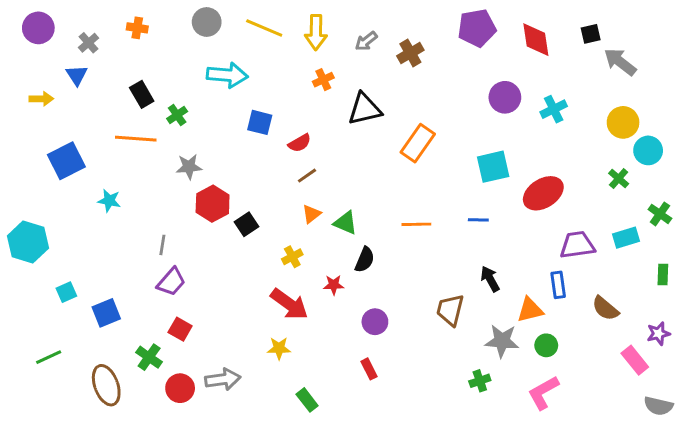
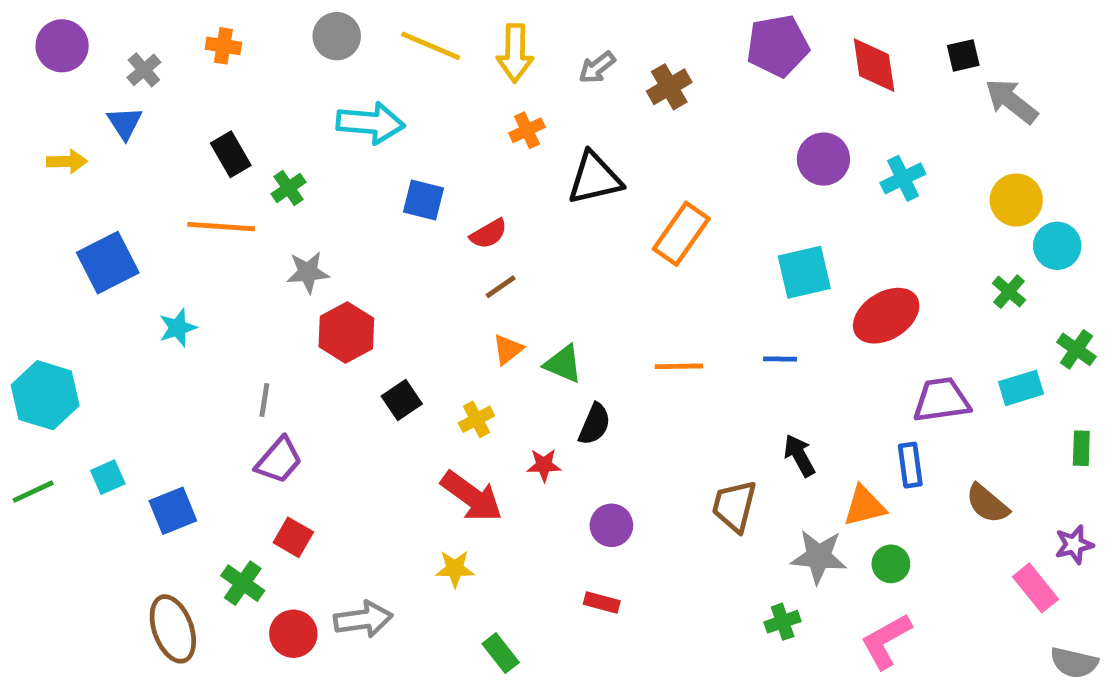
cyan star: (109, 201) -> (178, 328), turned -30
black square: (247, 224) -> (402, 400), moved
green line: (49, 357) -> (33, 492), moved
red rectangle: (369, 369) -> (602, 602), turned -48

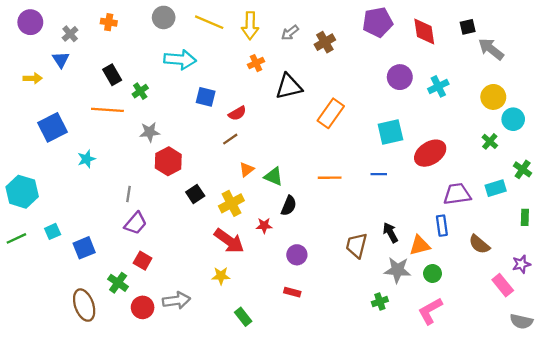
brown line: (501, 287) -> (230, 139), moved
yellow cross: (476, 419) -> (231, 203), size x1.5
black arrow: (799, 455) -> (390, 233), moved

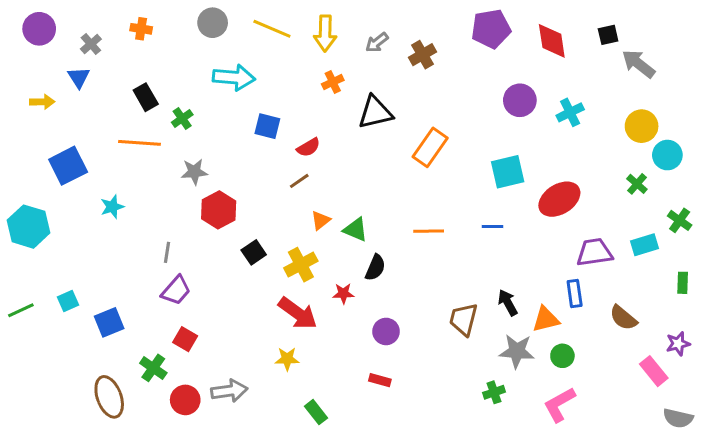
cyan hexagon: (22, 192) -> (29, 227), moved

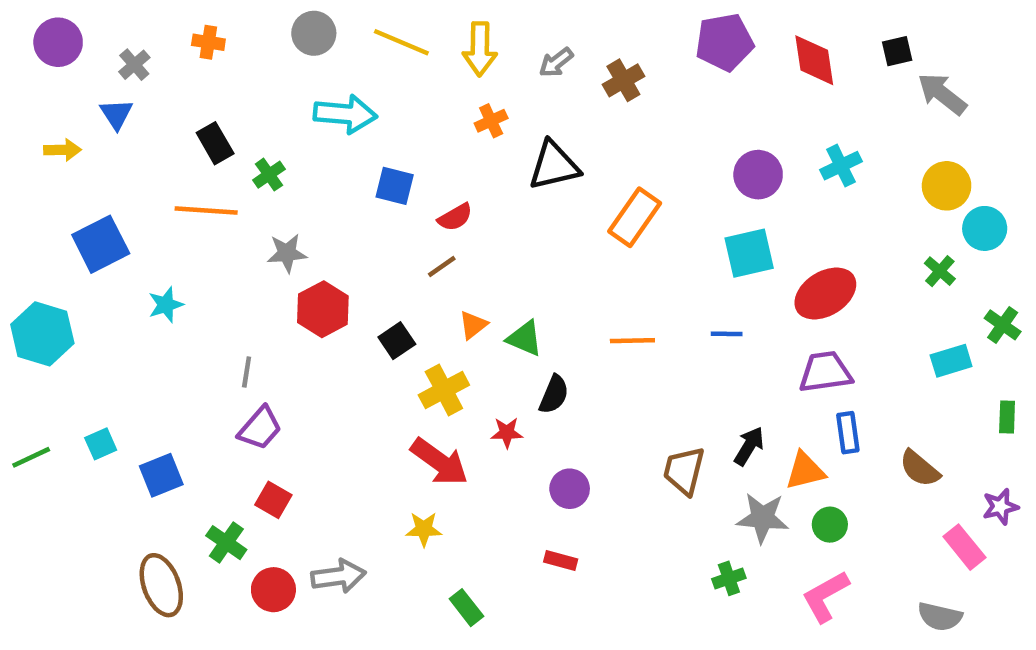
purple circle: (520, 100) -> (758, 175), moved
black square: (254, 252) -> (397, 341), moved
purple trapezoid: (594, 252) -> (825, 372), moved
black arrow: (508, 303) -> (749, 446), turned 60
gray semicircle: (678, 418) -> (940, 617), moved

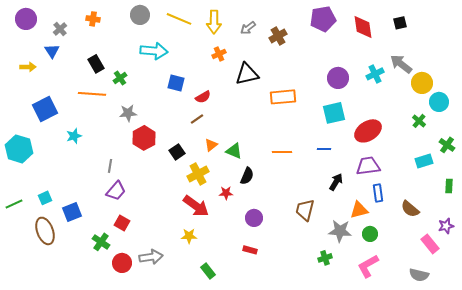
gray arrow: (942, 94) -> (401, 64), moved
orange rectangle: (635, 217) -> (283, 97), turned 50
black arrow: (749, 446) -> (336, 182), moved
brown ellipse: (161, 585) -> (45, 231), moved

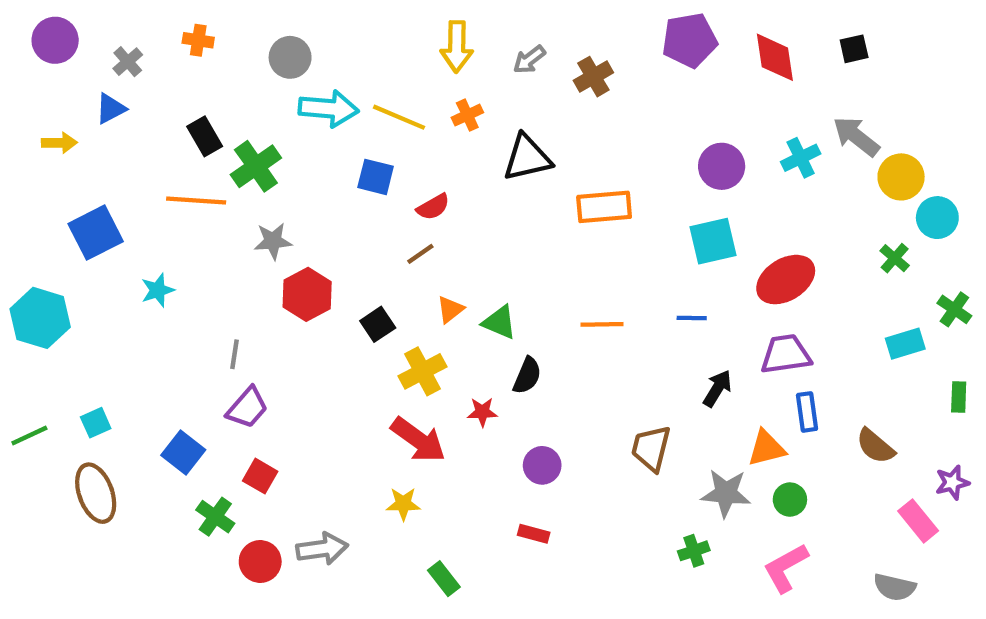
gray circle: (140, 15) -> (290, 57), moved
yellow line: (179, 19) -> (399, 117), moved
blue triangle: (52, 51) -> (111, 109), turned 35
green cross: (120, 78) -> (256, 166), size x1.6
blue square: (72, 212) -> (183, 453), moved, turned -30

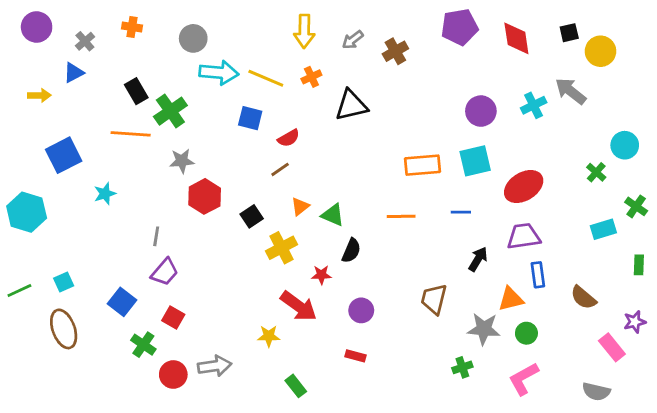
yellow circle: (901, 177) -> (601, 51), moved
orange rectangle: (604, 207) -> (422, 165), moved
red arrow: (418, 440) -> (299, 306), moved

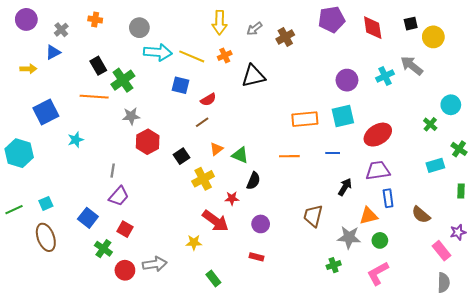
gray semicircle: (596, 392) -> (444, 283), moved, turned -102

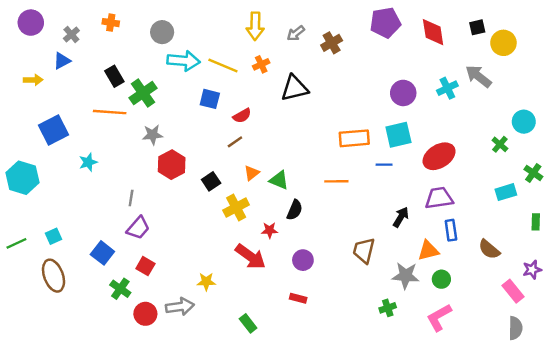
blue line: (333, 153) -> (384, 165), moved
yellow star: (194, 242) -> (206, 282), moved

